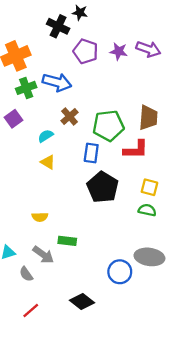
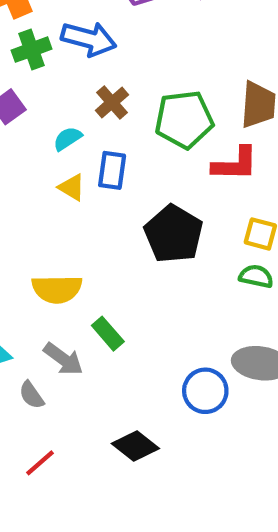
blue rectangle: (91, 153) -> (112, 170), moved
yellow semicircle: (40, 217) -> (57, 289), size x1.6
green rectangle: (67, 241) -> (108, 334), turned 42

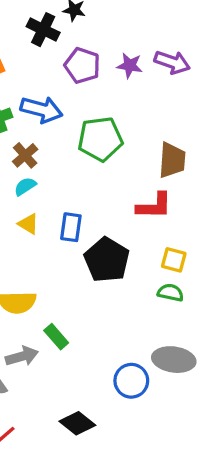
brown cross: (112, 103) -> (25, 155), moved
green pentagon: (184, 119) -> (100, 139), moved
blue rectangle: (112, 170) -> (71, 227), moved
gray arrow: (63, 359) -> (22, 356), turned -52

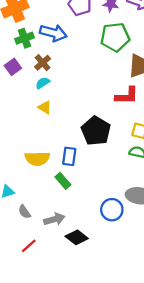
green pentagon: (100, 139) -> (115, 37), moved
blue rectangle: (71, 227) -> (69, 156), moved
gray arrow: (22, 356) -> (54, 219), moved

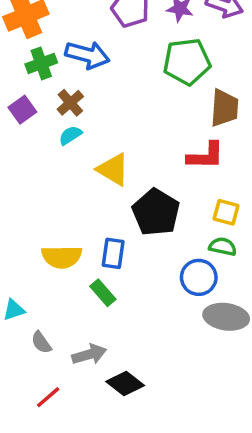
yellow triangle: (45, 107) -> (113, 170), moved, size x1.5
blue circle: (112, 210) -> (199, 277), moved

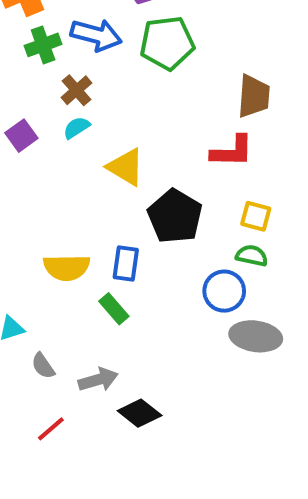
green pentagon: (187, 62) -> (167, 43), moved
purple square: (22, 110) -> (21, 136), moved

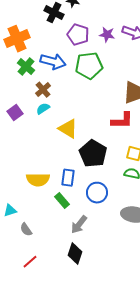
green cross: (43, 45) -> (26, 67), turned -30
blue circle: (224, 291) -> (97, 193), moved
gray arrow: (98, 380) -> (79, 225), moved, turned 144
black diamond: (140, 413) -> (75, 254), turned 70

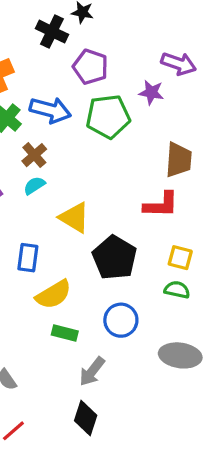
purple star: (107, 35) -> (151, 92), moved
blue rectangle: (68, 178) -> (28, 258), moved
yellow semicircle: (38, 180) -> (54, 295), moved, turned -30
green rectangle: (62, 201) -> (65, 333), turned -35

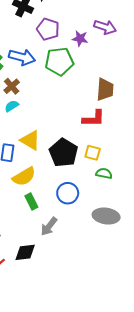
purple star: (151, 92) -> (80, 39), moved
yellow triangle: (74, 218) -> (30, 140), moved
yellow square: (180, 258) -> (93, 153), moved
green rectangle: (65, 333) -> (31, 201), turned 49
black diamond: (86, 418) -> (25, 252), moved, turned 65

